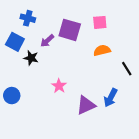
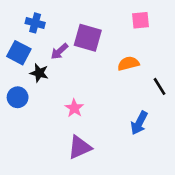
pink square: (100, 22) -> (141, 20), moved
blue circle: (12, 96) -> (18, 97), moved
purple triangle: (86, 105) -> (80, 147), moved

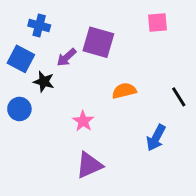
orange semicircle: (128, 63) -> (124, 91), moved

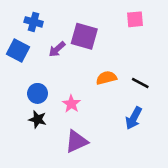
black star: (44, 82) -> (38, 119), moved
black line: (179, 97) -> (140, 83), moved, turned -30
blue circle: (19, 109) -> (38, 93), moved

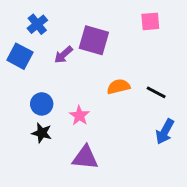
blue cross: (34, 22) -> (37, 24), turned 36
blue arrow: (134, 118) -> (165, 131), moved
purple triangle: (76, 141) -> (85, 158), turned 30

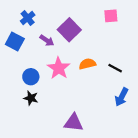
purple square: (94, 40) -> (69, 30), turned 30
purple arrow: (63, 55) -> (47, 40), turned -104
pink star: (79, 116) -> (59, 68), moved, size x1.5
purple triangle: (85, 158) -> (74, 123), moved

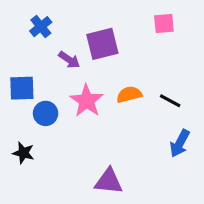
purple square: (69, 30) -> (102, 44), turned 30
blue square: (15, 41) -> (22, 88), moved, turned -30
black star: (31, 98) -> (23, 153), moved

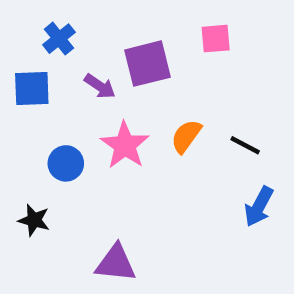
pink square: (164, 23) -> (216, 39), moved
blue square: (22, 88) -> (32, 89), moved
orange semicircle: (129, 94) -> (186, 136), turned -40
purple triangle: (109, 181) -> (116, 263), moved

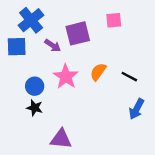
blue cross: (59, 39) -> (31, 20), size x1.5
black star: (34, 220) -> (35, 108), moved

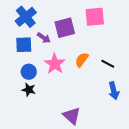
pink square: (114, 20) -> (95, 17), size x1.5
blue square: (17, 47) -> (24, 45), moved
blue arrow: (137, 109) -> (114, 91), turned -42
purple triangle: (61, 139) -> (72, 116), moved, turned 36

